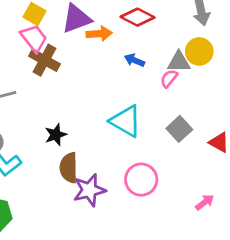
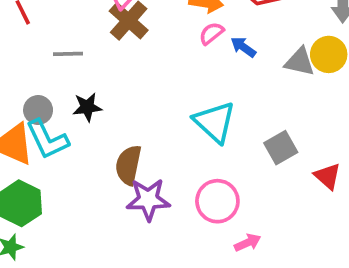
pink semicircle: (169, 79) -> (211, 33), moved
black star: (56, 135) -> (87, 107), moved
pink arrow: (205, 202) -> (248, 243), moved

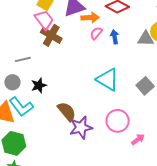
blue arrow: (243, 47) -> (114, 37), turned 56
gray circle: (38, 110) -> (12, 82), moved
brown semicircle: (128, 165) -> (67, 111), turned 140

